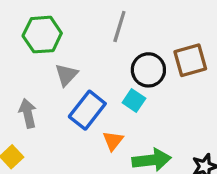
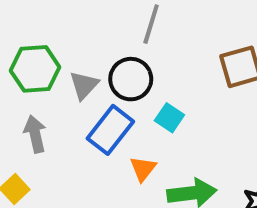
green hexagon: (42, 35) -> (35, 69), moved
black circle: (148, 70) -> (131, 79), moved

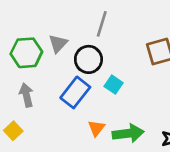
gray triangle: (84, 85) -> (58, 44), moved
orange triangle: (143, 169) -> (96, 128), moved

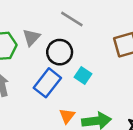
gray line: (102, 24) -> (72, 19), turned -75

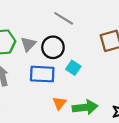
gray triangle: (31, 37) -> (28, 44), moved
blue rectangle: (47, 83) -> (42, 74), turned 55

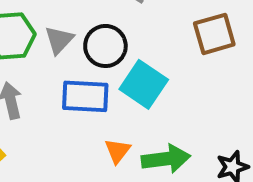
cyan square: (73, 68) -> (144, 84), size x1.6

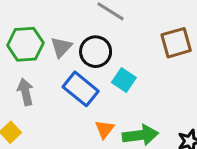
cyan square: (144, 84) -> (124, 80), size x0.7
blue rectangle: (85, 96) -> (81, 89), turned 36

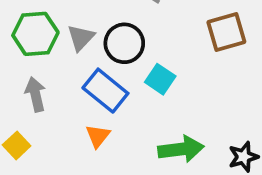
orange triangle: (105, 129) -> (98, 136), moved

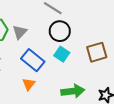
brown square: (226, 32) -> (97, 52), moved
black circle: (124, 43) -> (60, 31), moved

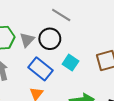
black circle: (60, 31) -> (50, 39), moved

